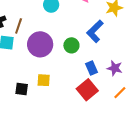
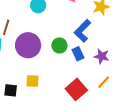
blue rectangle: (92, 68) -> (78, 54), moved
purple star: (115, 68) -> (102, 56), moved
orange line: (120, 93) -> (104, 82), moved

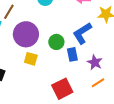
yellow square: (33, 81) -> (31, 59), moved
orange line: (104, 82) -> (98, 83), moved

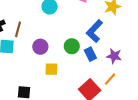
purple circle: (26, 34) -> (40, 47), size x0.6
orange line: (98, 83) -> (110, 79), moved

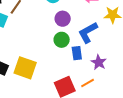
purple circle: (40, 47) -> (63, 19), moved
yellow square: (51, 69) -> (25, 68), moved, size x1.6

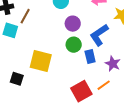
yellow square: (25, 68) -> (41, 61), moved

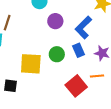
green circle: (74, 45) -> (57, 54), moved
orange line: (104, 85) -> (97, 76), turned 40

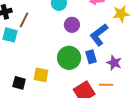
green circle: (57, 54) -> (69, 58), size x1.5
yellow square: (31, 64) -> (41, 75), moved, size x0.7

